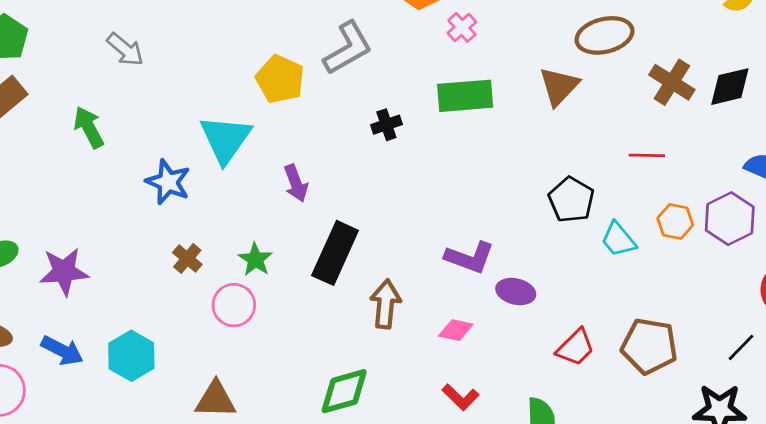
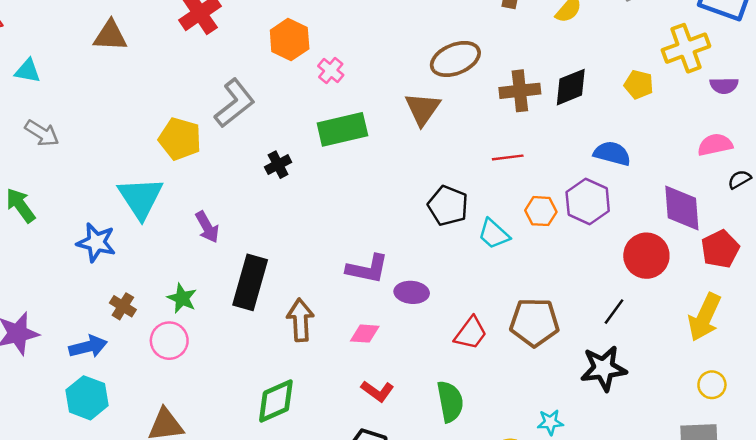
brown cross: (672, 82) -> (520, 91), turned -30
blue arrow: (62, 351) -> (88, 347), moved, turned -33

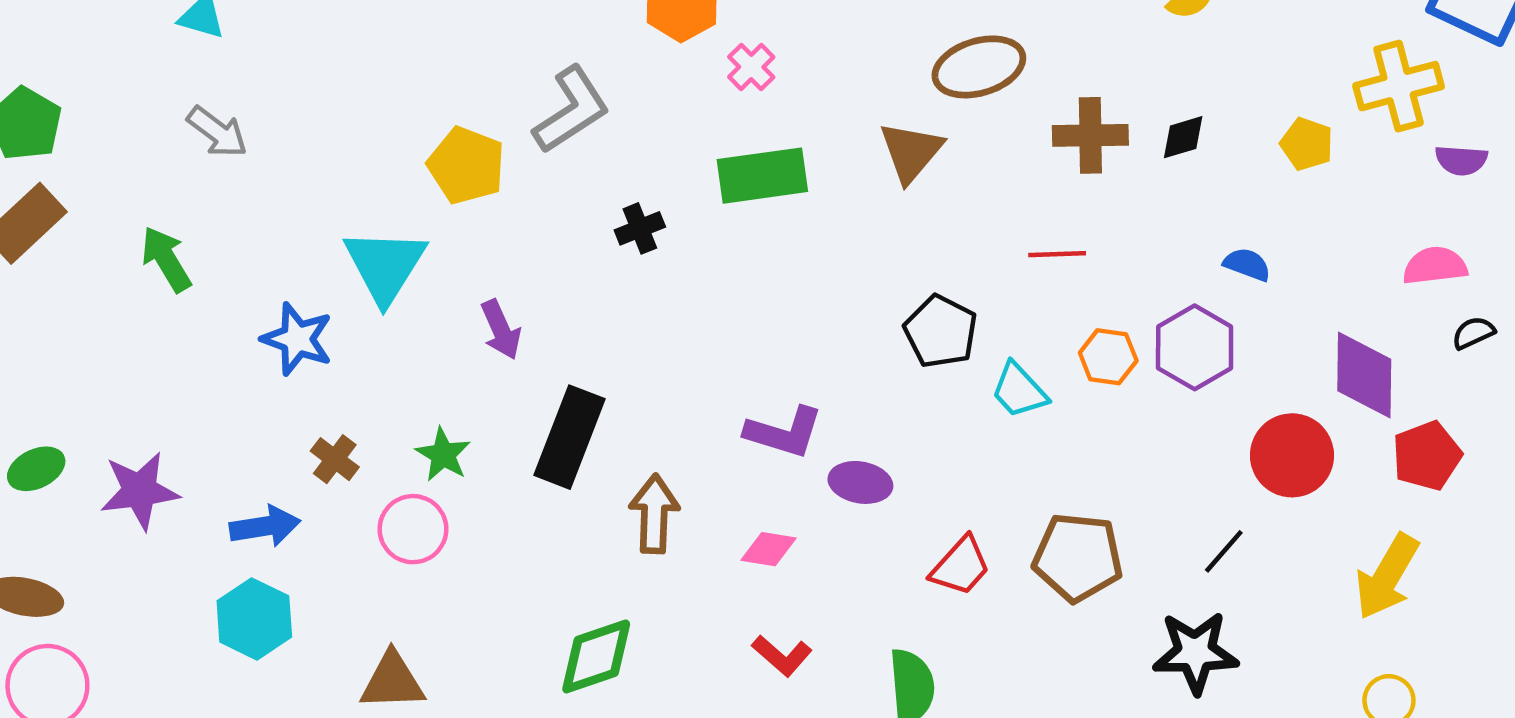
black diamond: (571, 87) -> (1183, 137), size x0.7
blue semicircle: (612, 153) -> (1247, 264), size x0.7

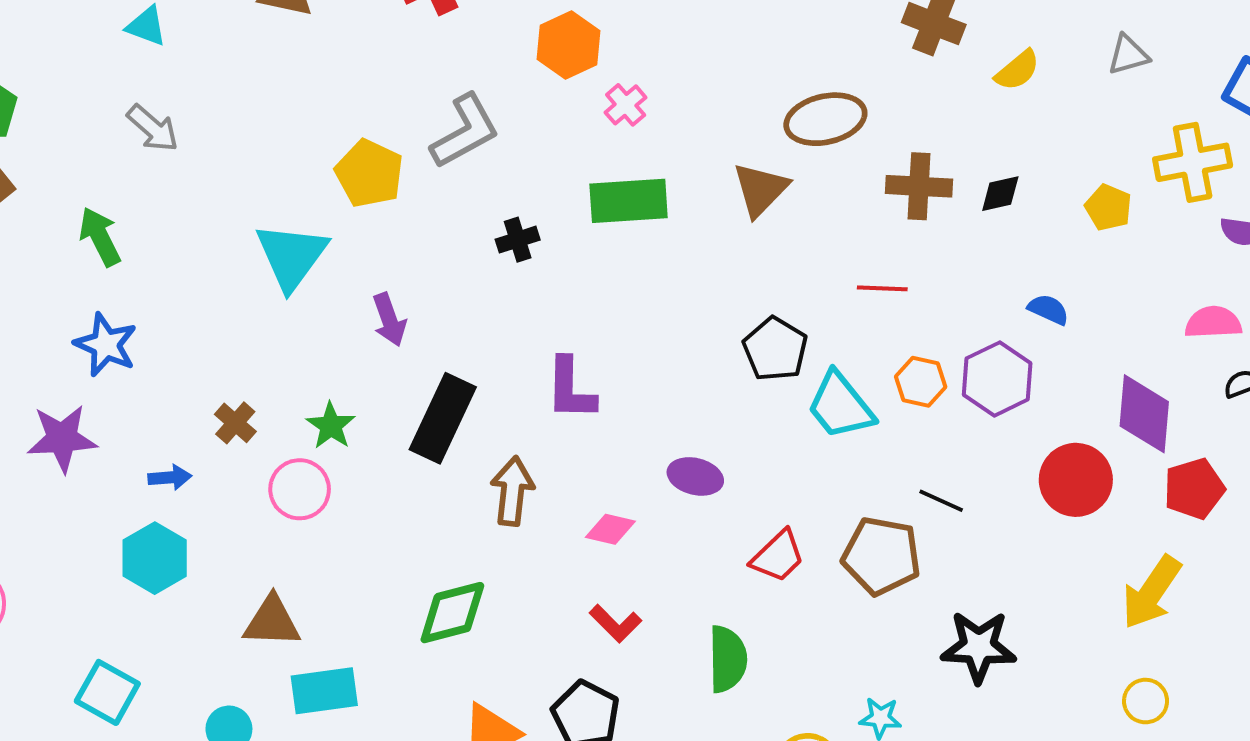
blue star: (297, 339) -> (106, 345), moved
cyan trapezoid: (1019, 390) -> (840, 406), size x1.4
purple L-shape: (784, 432) -> (570, 389), moved, turned 70
blue arrow: (265, 526) -> (170, 477), size x0.7
black line: (1224, 551) -> (941, 501), moved, turned 69

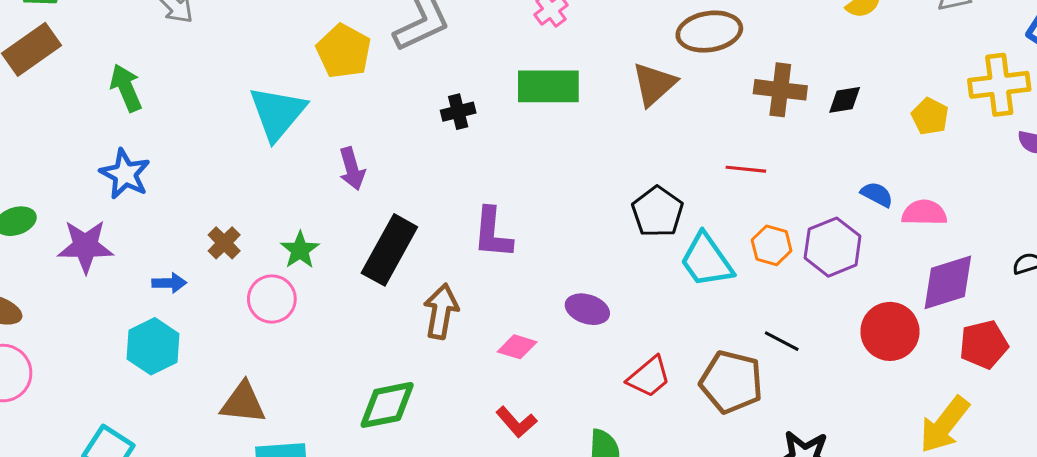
pink semicircle: (1213, 322) -> (924, 213), moved
purple diamond: (1144, 414) -> (948, 282), turned 64

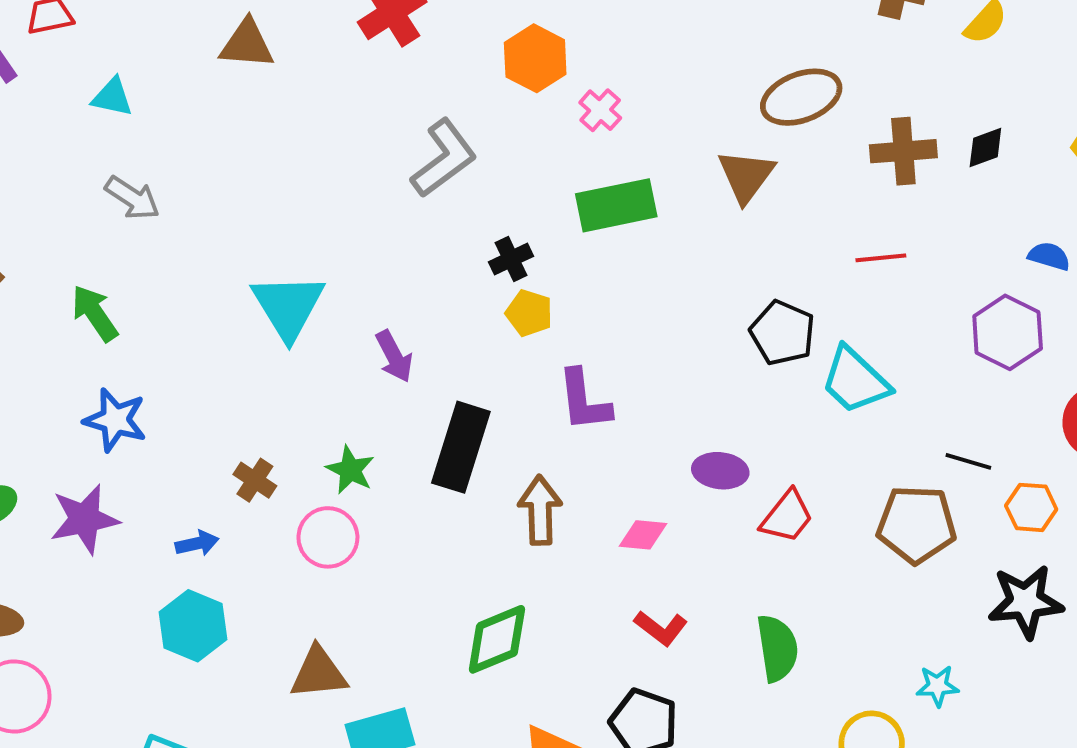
yellow pentagon: (344, 51) -> (529, 313), moved, size x0.7
orange hexagon: (772, 245) -> (1031, 507), moved
red trapezoid: (649, 377) -> (787, 517), moved

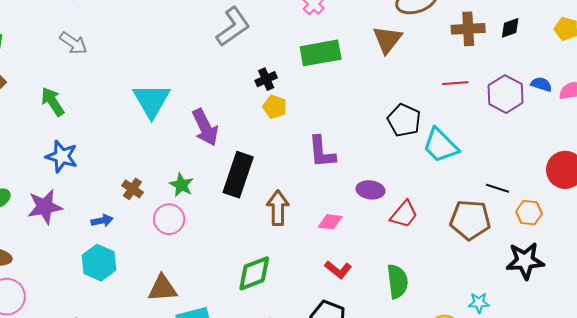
purple hexagon: (1008, 332) -> (506, 94), moved
purple arrow: (394, 356) -> (205, 127), size x1.4
purple L-shape: (584, 401) -> (322, 152), moved

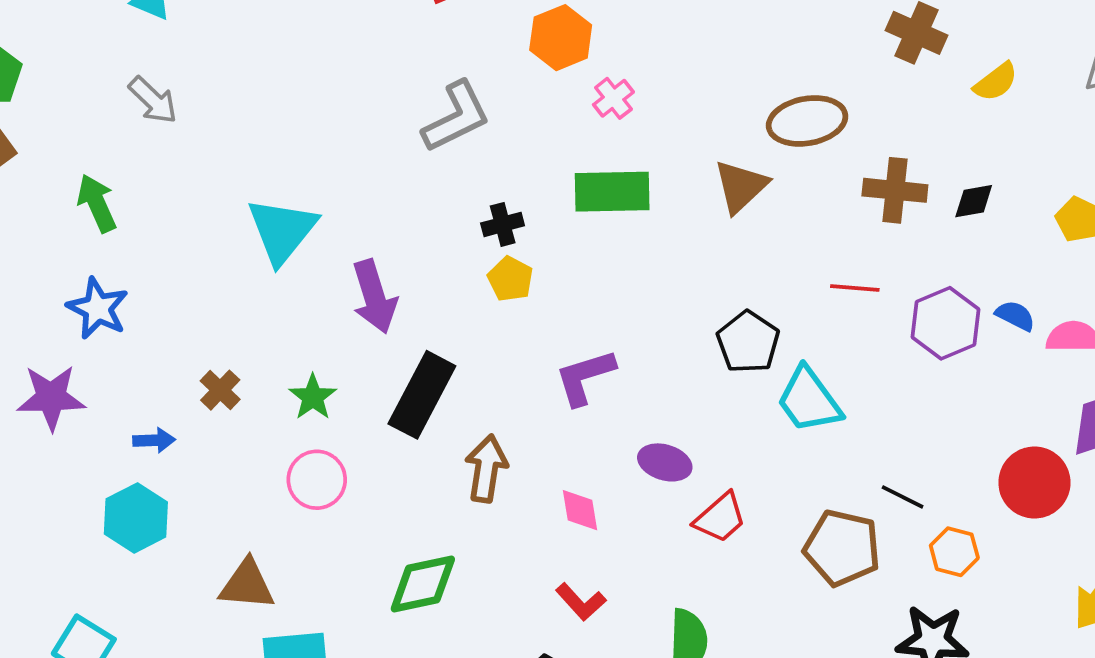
purple L-shape: (322, 152) -> (585, 377), turned 69
pink circle: (169, 219) -> (317, 480), moved
pink diamond: (330, 222) -> (580, 510), turned 65

